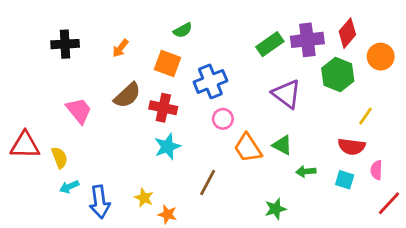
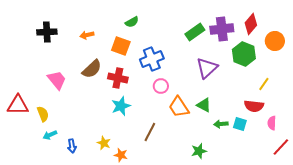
orange arrow: (120, 48) -> (87, 35), turned 40
purple triangle: (287, 94) -> (207, 68), turned 40
cyan square: (345, 180) -> (240, 124), moved
blue arrow: (100, 202) -> (72, 146), size x0.6

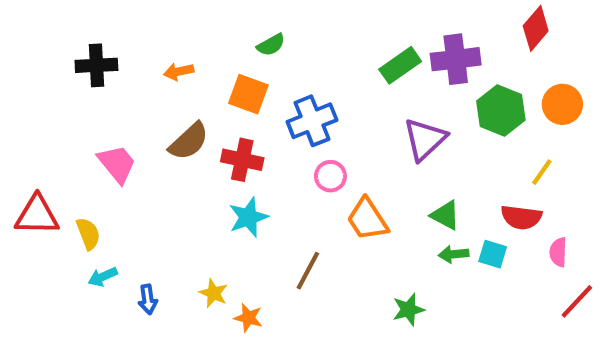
red diamond: (251, 24) -> (536, 28), moved
orange circle: (275, 41) -> (562, 104), moved
green triangle: (204, 105) -> (445, 215), moved

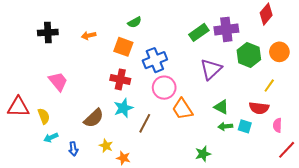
brown semicircle: (189, 141) -> (94, 118), moved
pink circle: (330, 176) -> (164, 88), size x1.5
brown line: (308, 271) -> (145, 123), moved

